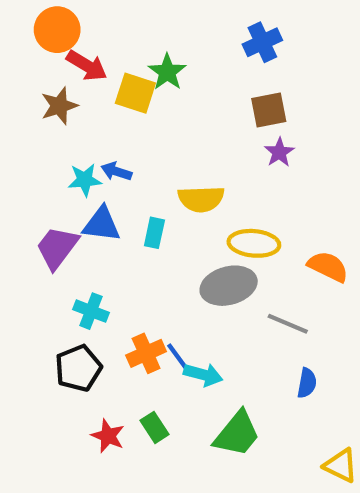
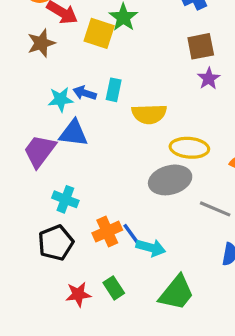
cyan rectangle: (154, 233) -> (114, 90), moved
red star: (108, 436) -> (78, 294), turned -30

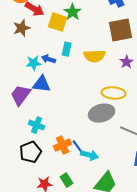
brown square: (201, 46) -> (121, 30), size x1.4
purple star: (209, 79) -> (127, 62), moved
cyan rectangle: (114, 90) -> (67, 49), moved
yellow semicircle: (149, 114) -> (95, 56), moved

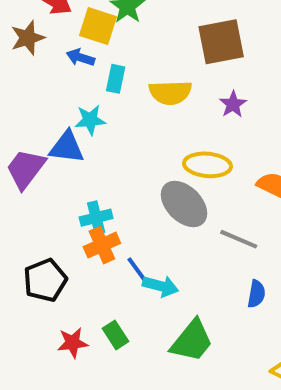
blue arrow: (49, 59) -> (80, 57), moved
cyan star: (34, 63) -> (90, 120), moved
gray ellipse: (102, 113) -> (184, 204), turned 60
cyan cross: (37, 125) -> (96, 218), moved, turned -35
orange cross: (63, 145) -> (102, 245), moved

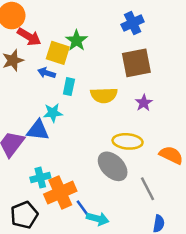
cyan cross: (96, 218) -> (40, 178), moved
gray line: (239, 239) -> (148, 189), turned 40
orange cross: (102, 245) -> (60, 193), size x1.4

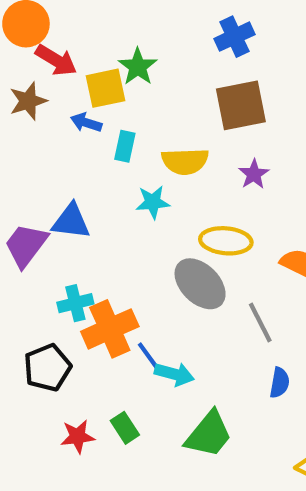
yellow square: (58, 53) -> (105, 88), turned -30
cyan star: (53, 113) -> (153, 202), moved

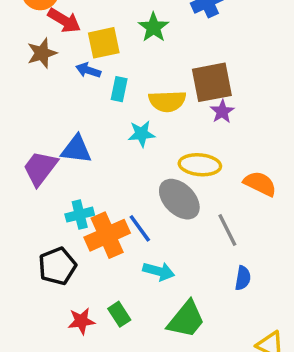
green star: (138, 67) -> (154, 27), moved
brown square: (241, 105) -> (212, 82), moved
blue line: (151, 359) -> (140, 228), moved

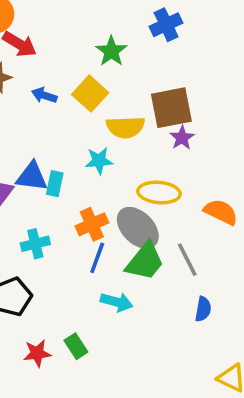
yellow square: (104, 43) -> (90, 94), moved, turned -36
cyan rectangle: (119, 89) -> (55, 184), moved
blue line: (140, 228) -> (97, 258), turned 56
orange cross: (107, 235) -> (92, 224), moved, size x0.7
green trapezoid: (186, 319) -> (145, 261), moved

